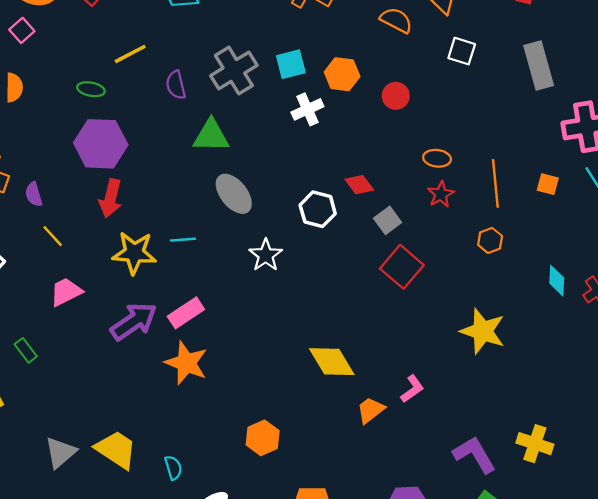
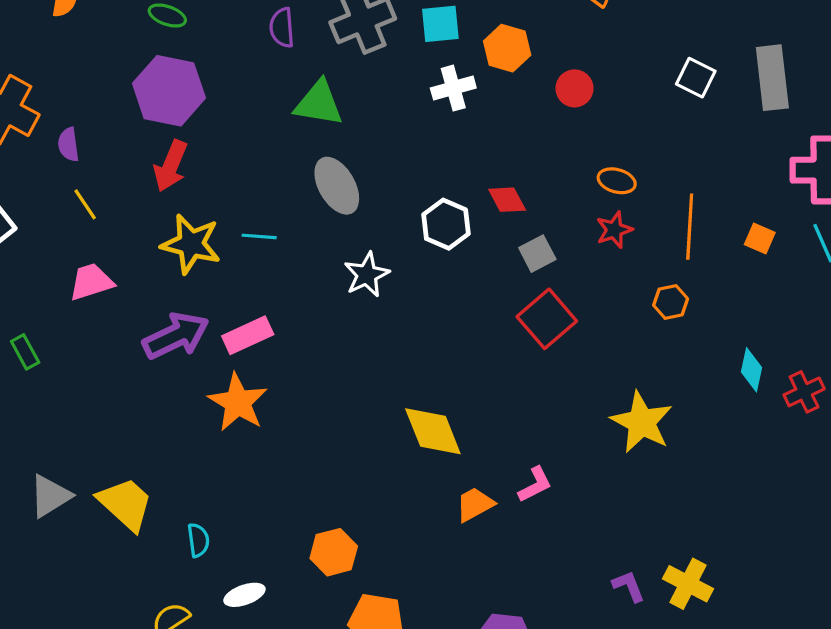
white square: (462, 51) -> (696, 78), moved
orange hexagon: (263, 438) -> (334, 552), moved
purple L-shape: (474, 455) -> (629, 586), moved, size x0.6

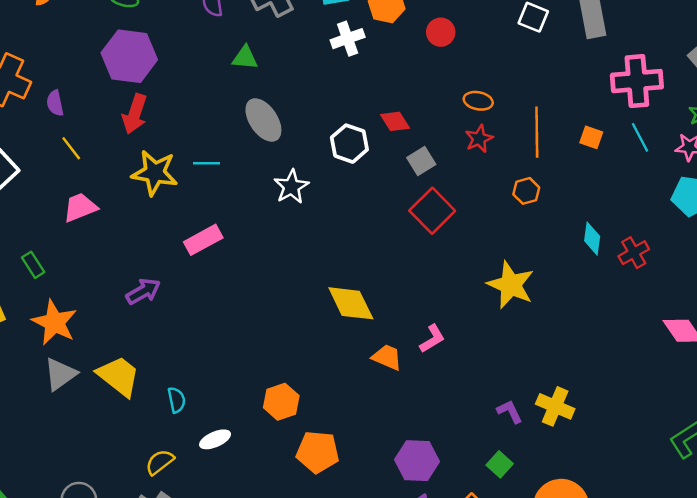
green triangle: (319, 103) -> (245, 58), size x0.7
purple arrow: (176, 336) -> (143, 291), moved, size x0.7
orange star: (238, 402) -> (54, 322), moved
orange trapezoid: (475, 504) -> (387, 357), turned 56

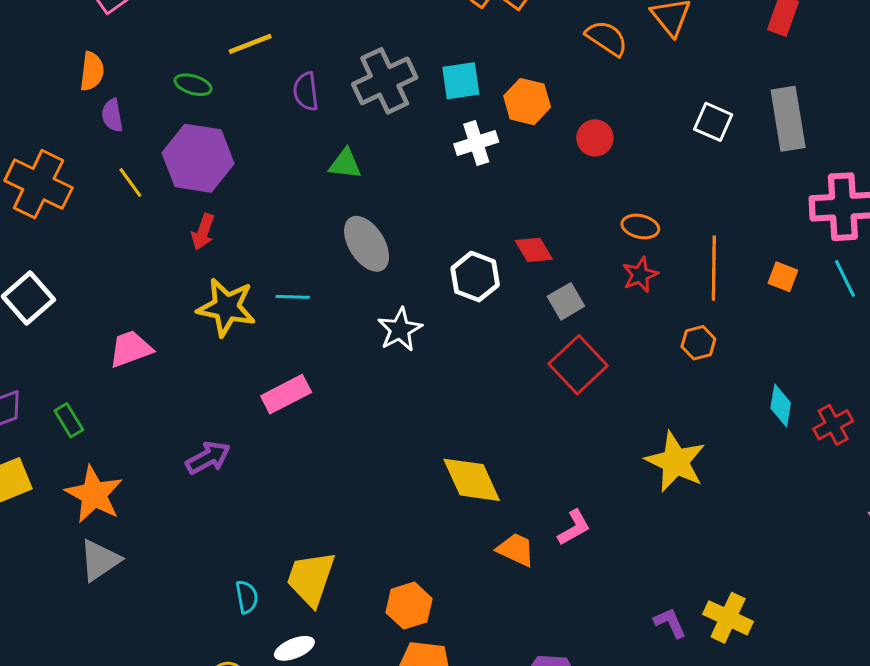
purple semicircle: (55, 103) -> (112, 115), moved
red arrow: (135, 114) -> (203, 232), size x0.7
yellow line: (71, 148) -> (130, 182), moved
yellow trapezoid: (119, 376) -> (311, 579), moved, turned -111
orange hexagon: (281, 402) -> (409, 606), moved

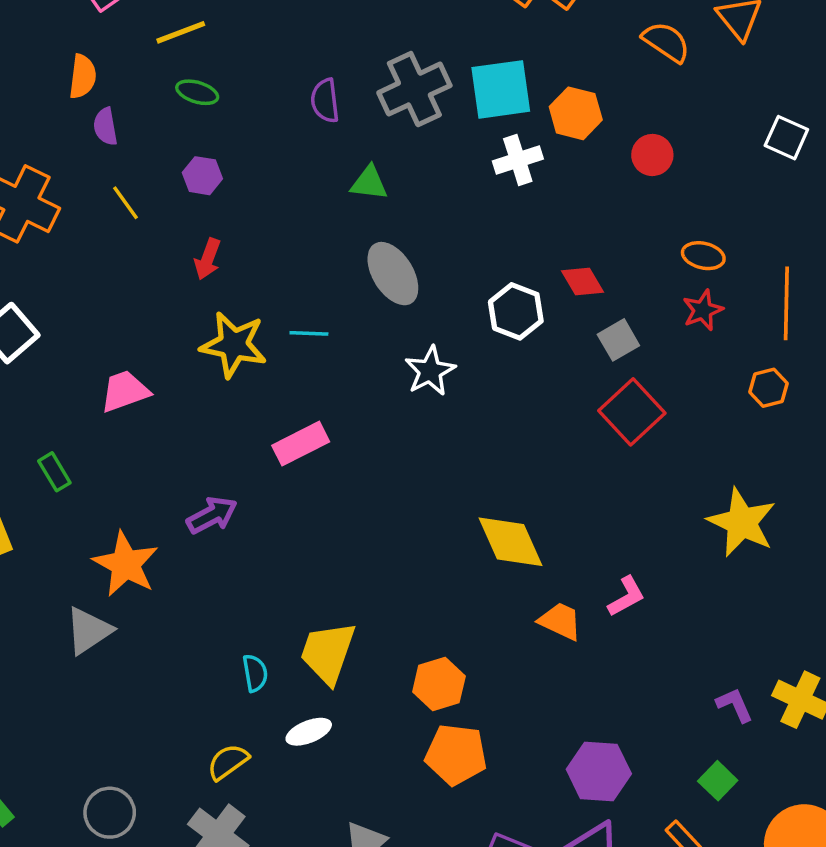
yellow line: (250, 44) -> (181, 32), moved
cyan square: (461, 81) -> (501, 89), size x1.4
purple hexagon: (198, 158) -> (202, 176), size x0.5
orange star: (94, 494) -> (126, 564), moved

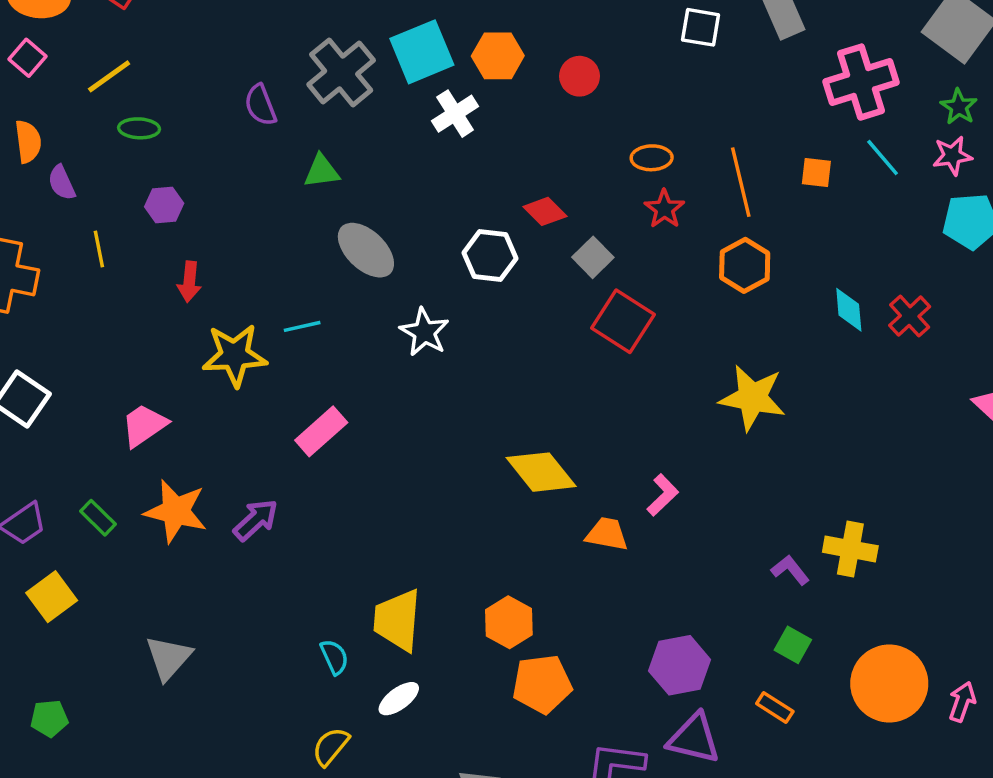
yellow line: (125, 203) -> (99, 249), turned 39
orange hexagon: (769, 388) -> (745, 265), size x1.4
orange star: (126, 564) -> (176, 511), moved

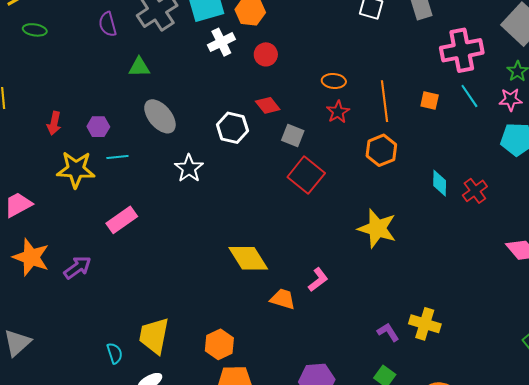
red circle: (580, 76) -> (266, 54), moved
purple hexagon: (164, 205) -> (98, 127), moved
gray square: (593, 257) -> (293, 136), turned -30

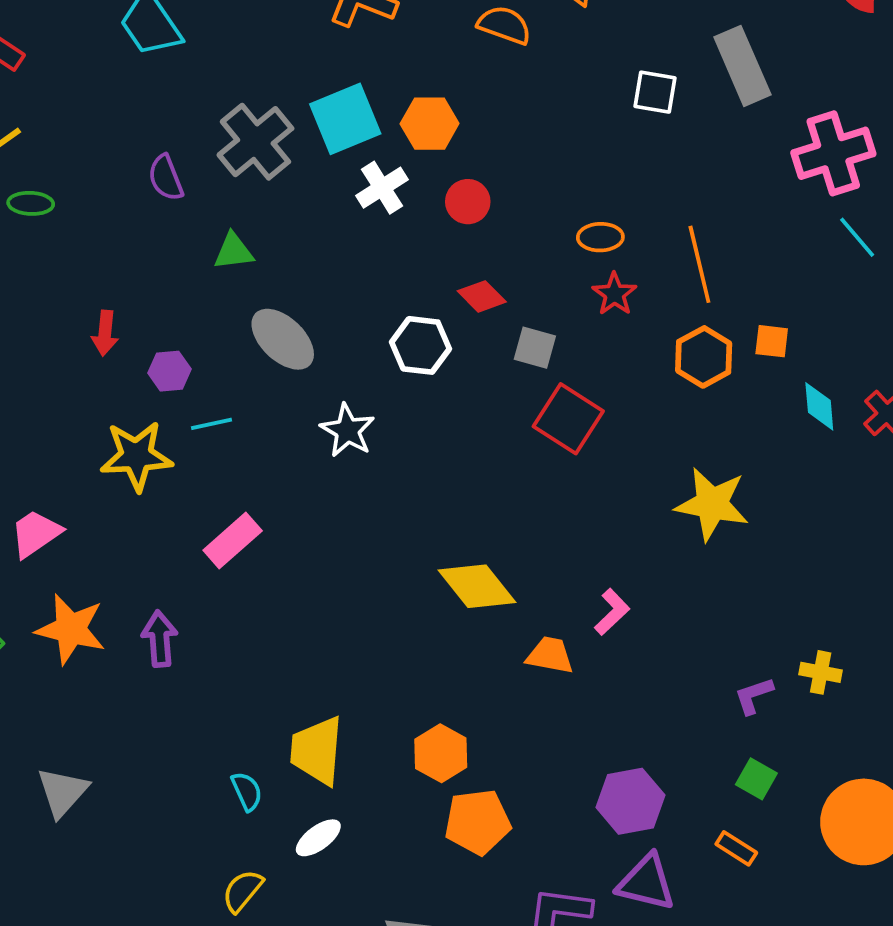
orange square: (430, 100) -> (772, 341), moved
red arrow: (54, 123) -> (105, 333), moved
purple arrow: (77, 268) -> (160, 639), turned -52
yellow cross: (425, 324) -> (821, 672), size x0.7
purple L-shape: (388, 332) -> (754, 696), turned -70

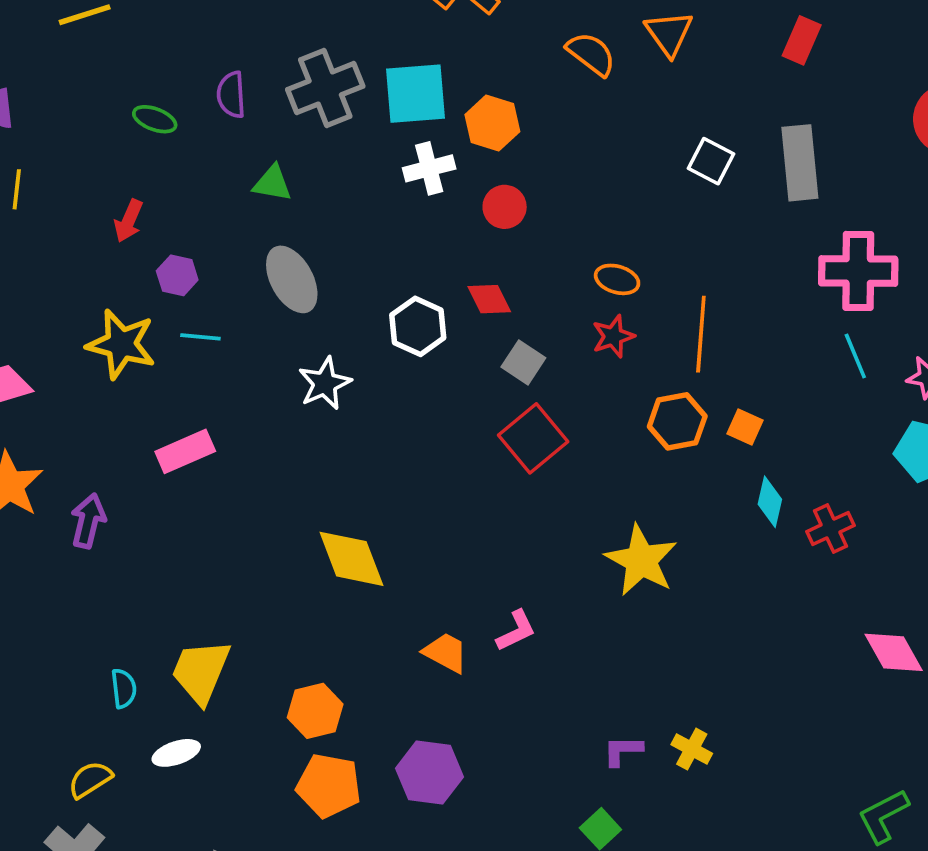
green ellipse: (31, 203) -> (155, 119), moved
yellow diamond: (477, 586) -> (351, 559), moved
purple hexagon: (630, 801) -> (429, 773), moved

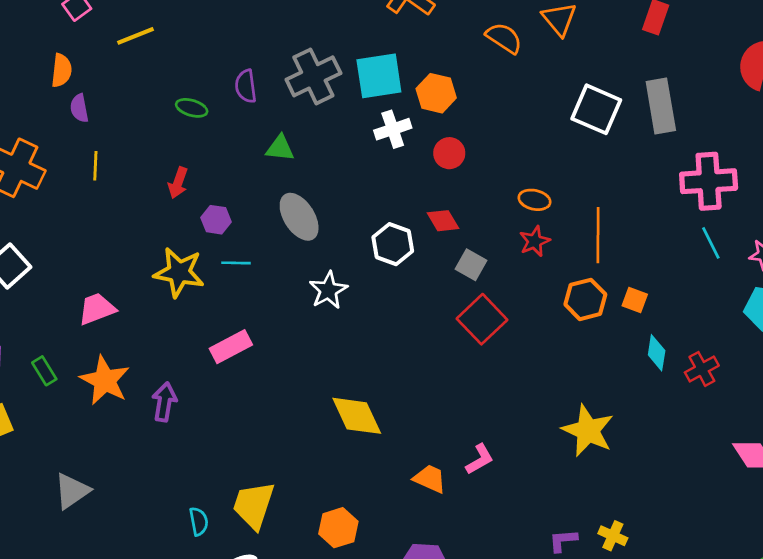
white square: (711, 161) -> (596, 109), size x1.5
yellow star: (641, 560) -> (588, 431), moved

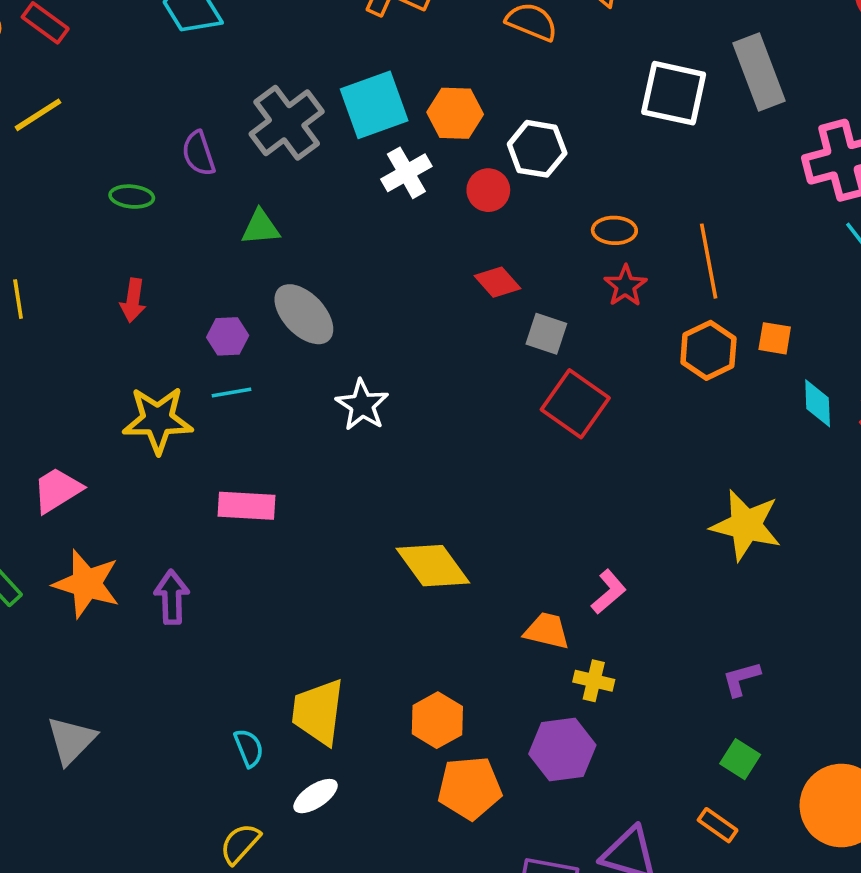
purple hexagon: (216, 220) -> (228, 336), moved
white hexagon: (393, 244) -> (537, 149), moved
pink rectangle: (231, 347) -> (246, 506), turned 42
yellow cross: (613, 536) -> (594, 681), moved

